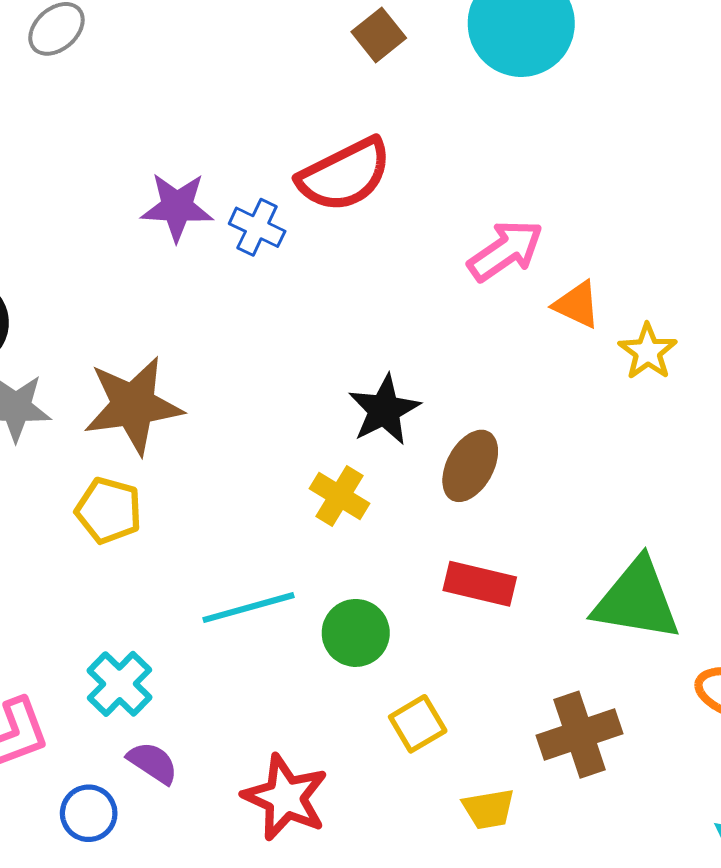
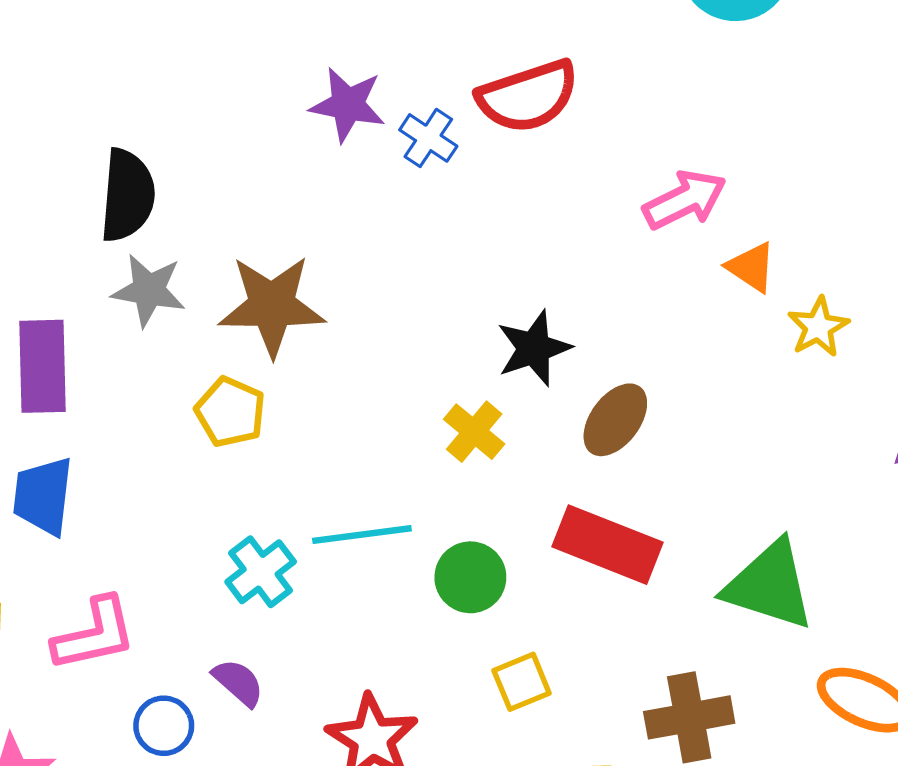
red rectangle: (480, 584) -> (607, 545), size x1.4
cyan cross: (120, 684) -> (261, 572), moved

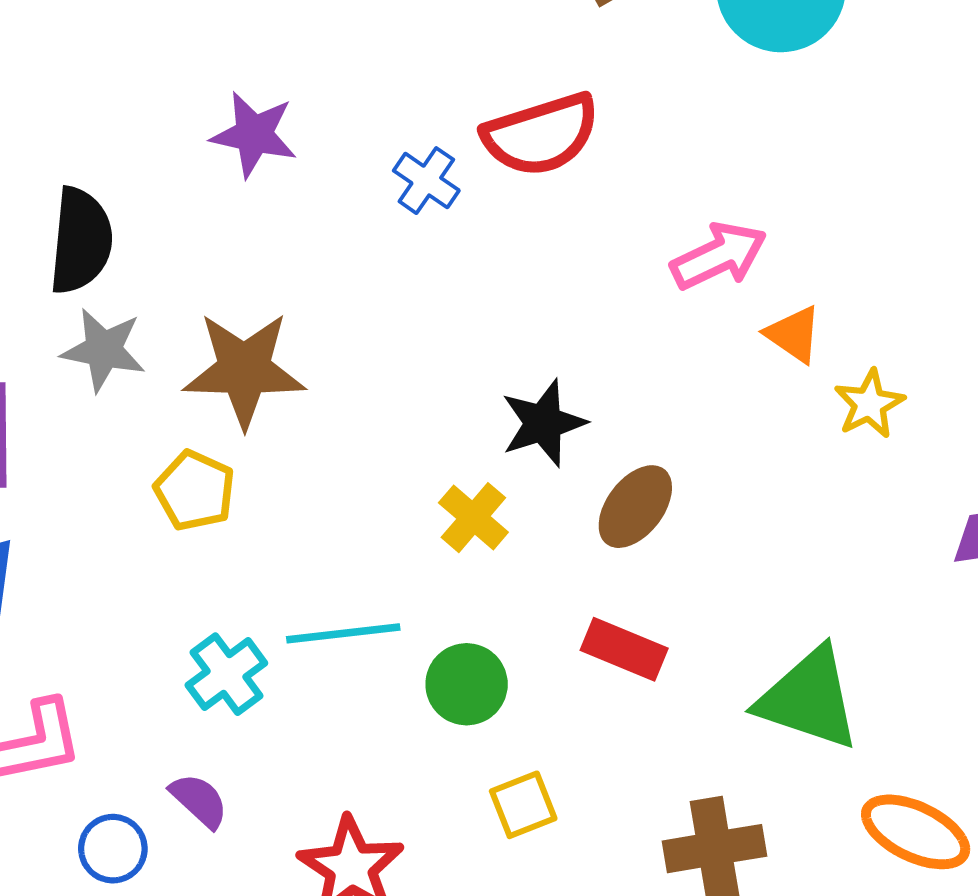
purple star: (348, 105) -> (254, 135), moved
red rectangle: (607, 545) -> (624, 649), size x0.7

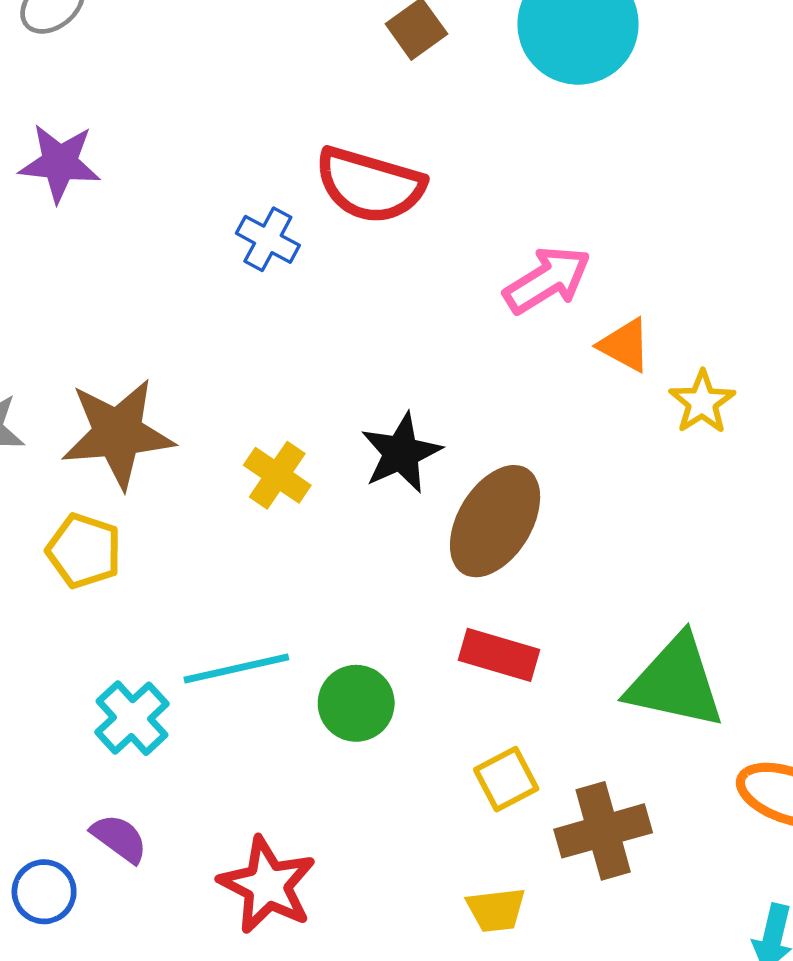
purple star: (254, 135) -> (60, 163), moved
red semicircle: (541, 135) -> (370, 185), turned 40
brown ellipse: (635, 507) -> (495, 521), size x1.4
yellow cross: (473, 518) -> (277, 475), moved
yellow square: (523, 805) -> (506, 779), moved

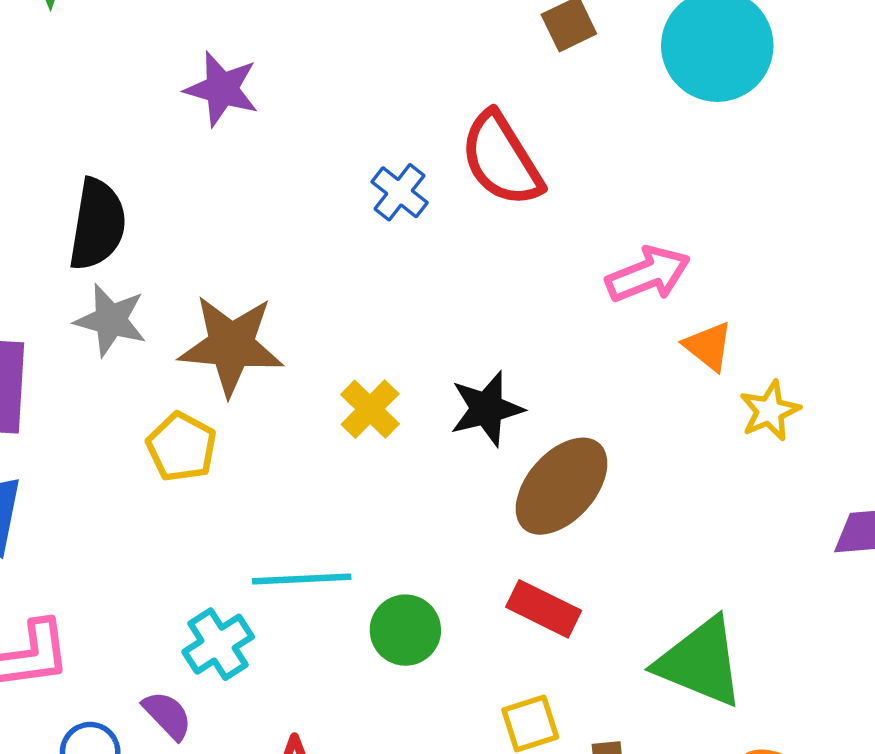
red semicircle: (370, 185) -> (501, 159), turned 32
cyan cross: (132, 718) -> (218, 644), moved

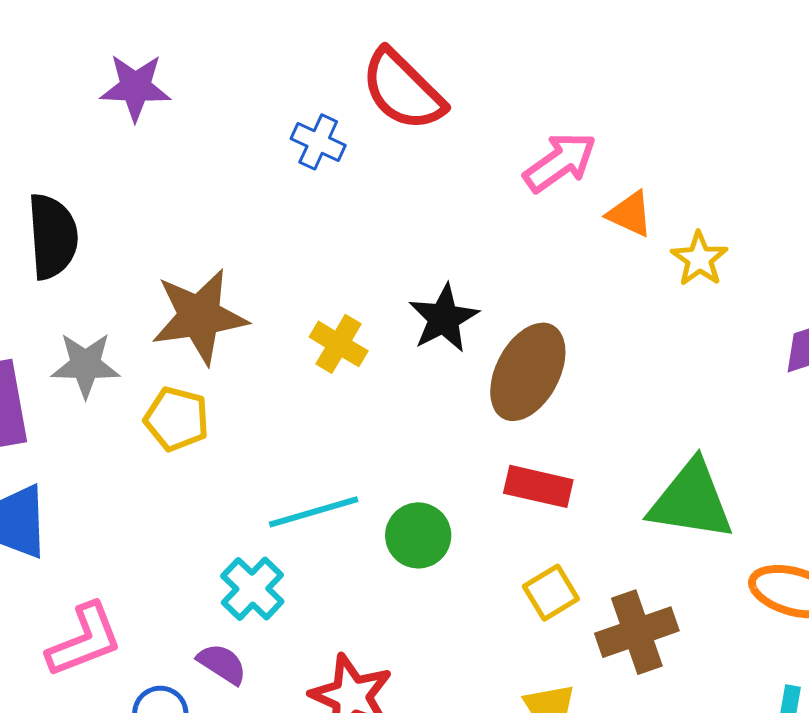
gray star: (111, 320) -> (85, 365), moved

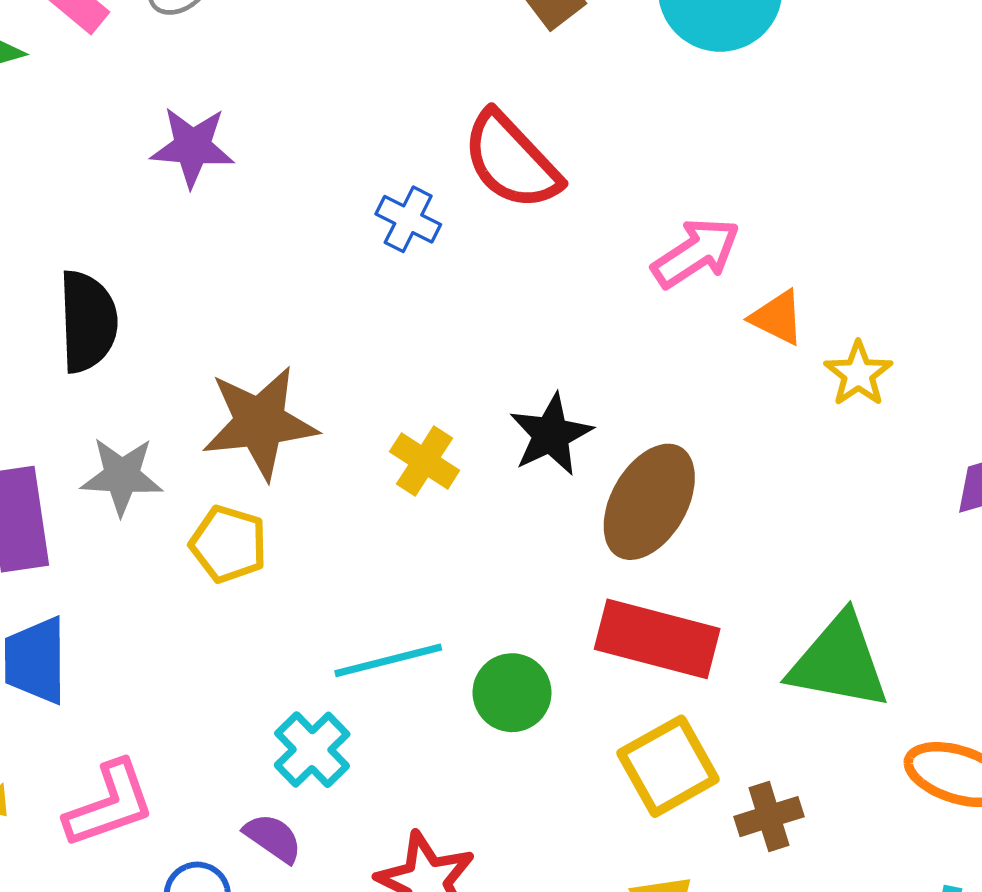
red rectangle: (538, 486) -> (657, 639), size x1.5
yellow square: (551, 593) -> (668, 766), size x1.5
brown cross: (637, 632) -> (769, 817), size x0.7

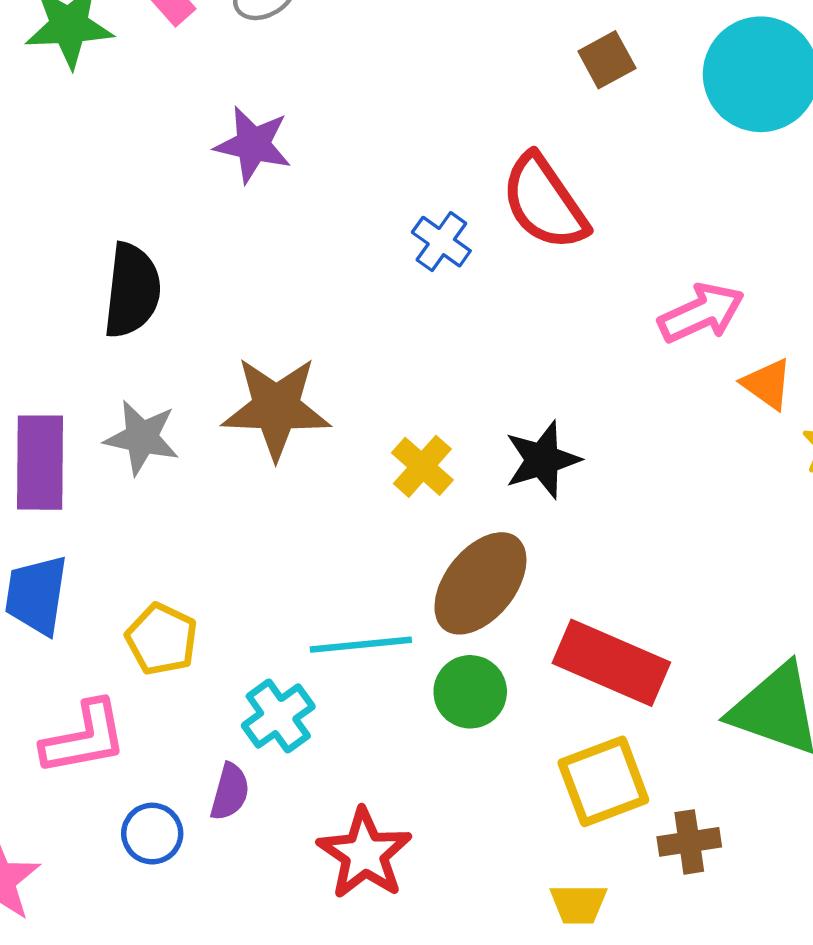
brown ellipse: (649, 502) -> (480, 583), moved
yellow pentagon: (228, 544) -> (162, 639), moved
purple semicircle: (273, 838) -> (230, 792), turned 62

